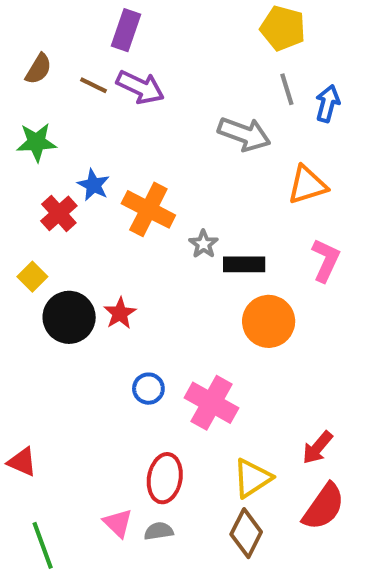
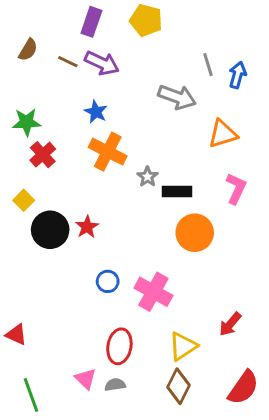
yellow pentagon: (283, 28) -> (146, 20), moved
green star: (36, 142) -> (27, 122), moved
blue star: (93, 185) -> (96, 112), moved
red semicircle: (324, 507) -> (243, 388), moved

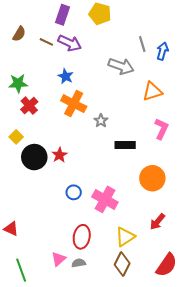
black rectangle: (177, 191) -> (125, 145), moved
orange circle: (195, 233) -> (152, 178), moved
pink triangle: (86, 379) -> (59, 259), turned 35

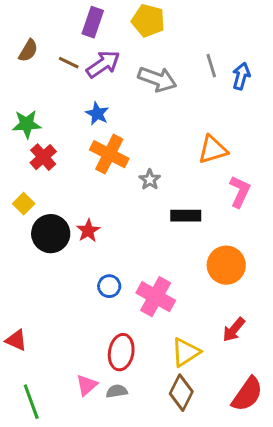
purple arrow: (70, 43) -> (103, 64), turned -60
gray arrow: (121, 66) -> (157, 79), moved
orange triangle: (152, 91) -> (213, 150), moved

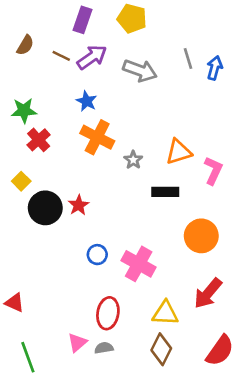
orange triangle: (213, 150) -> (179, 152), moved
red arrow: (234, 330) -> (208, 293), size x1.4
yellow triangle: (186, 352) -> (165, 313), turned 36

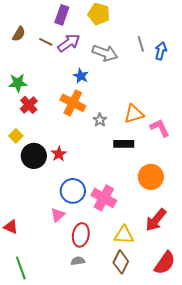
blue star: (87, 101) -> (81, 76), moved
pink L-shape: (213, 171) -> (160, 128), turned -50
blue circle: (97, 255) -> (73, 191), size x1.6
pink triangle: (77, 343) -> (58, 215), moved

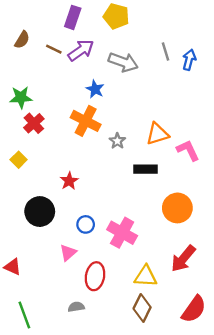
black circle: (34, 156) -> (40, 212), moved
blue circle: (73, 191) -> (86, 224), size x0.6
gray semicircle: (78, 261) -> (76, 307), moved

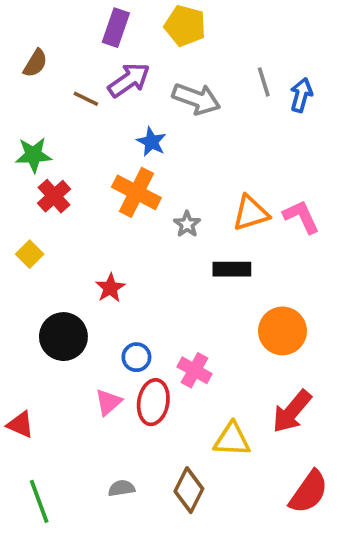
brown line: (54, 49) -> (86, 99), moved
pink L-shape: (188, 150) -> (301, 217), moved
pink cross: (122, 233) -> (194, 370), size x0.7
red ellipse: (95, 276) -> (153, 402), moved
brown diamond: (142, 308) -> (189, 490), moved

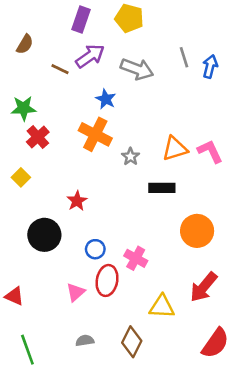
pink triangle: (108, 402) -> (76, 292), moved

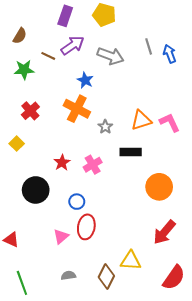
blue arrow: (210, 66) -> (170, 54), turned -36
green star: (23, 108) -> (24, 70), moved
pink cross: (136, 258) -> (93, 165), moved, turned 30
yellow triangle: (162, 307) -> (131, 261), moved

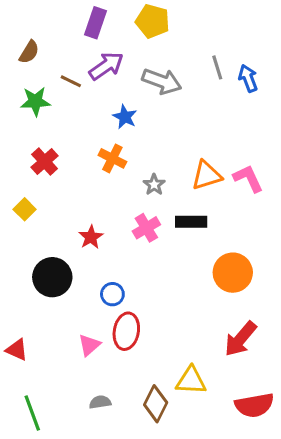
orange cross: (77, 109) -> (112, 158), size x0.7
pink cross: (93, 165) -> (146, 228), moved
red semicircle: (174, 278) -> (254, 405), turned 45

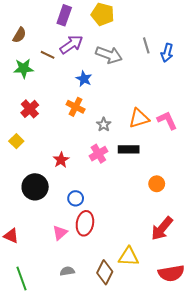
blue arrow: (248, 78) -> (167, 53), turned -144
orange circle: (233, 273) -> (157, 184), size x0.6

